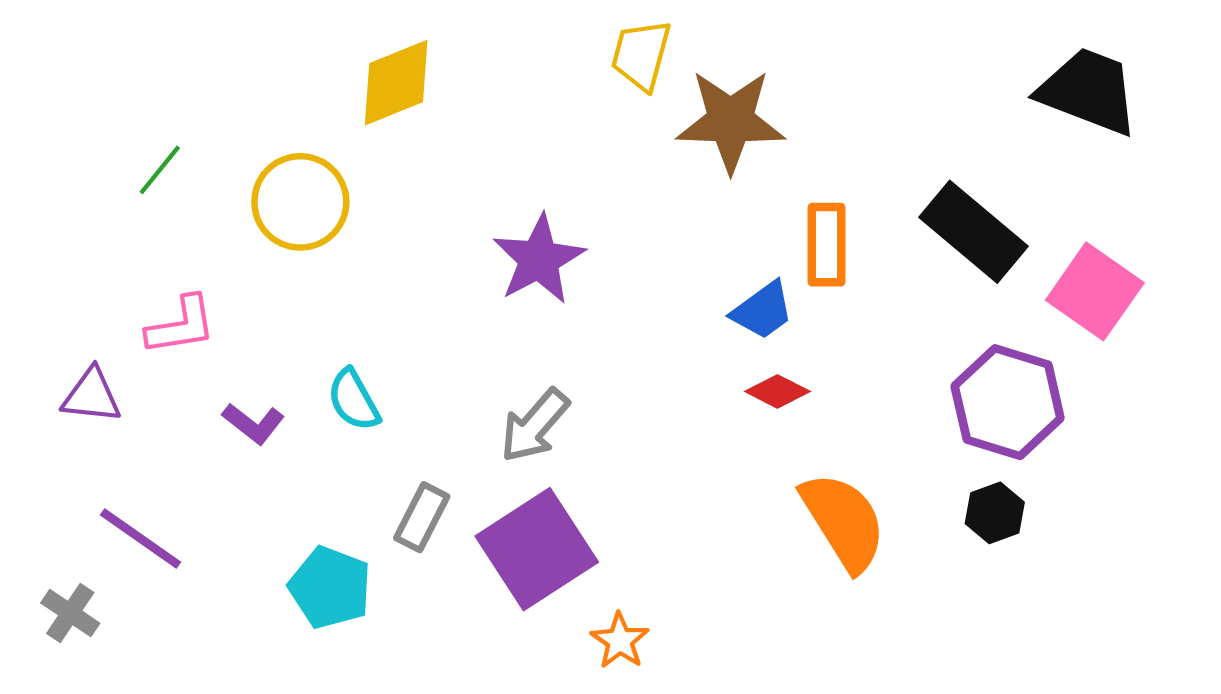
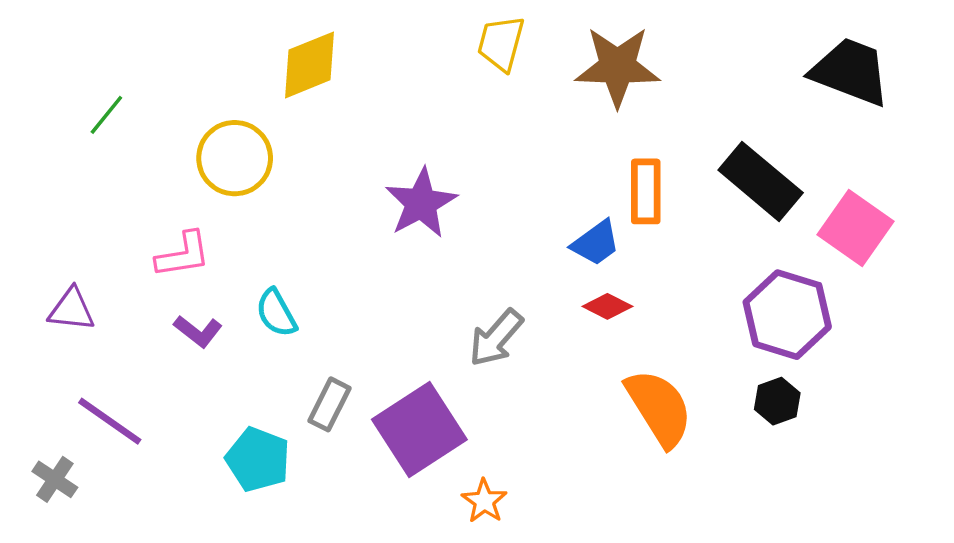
brown star: (731, 121) -> (617, 67), moved
green line: (160, 170) -> (106, 115), moved
pink L-shape: (181, 325) -> (183, 255), moved
gray arrow: (535, 426) -> (496, 338), moved

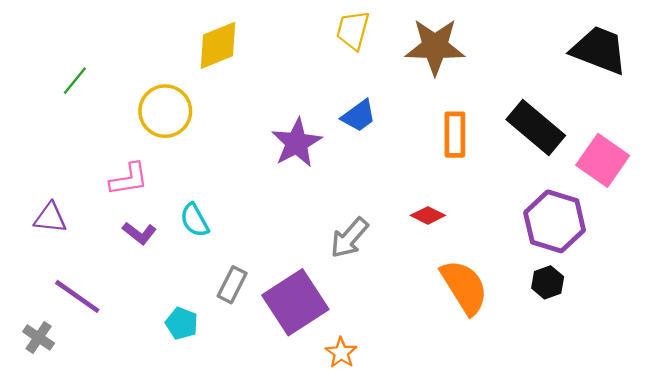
blue trapezoid: (596, 243) -> (359, 116), moved
cyan pentagon: (258, 459) -> (182, 323), size x0.7

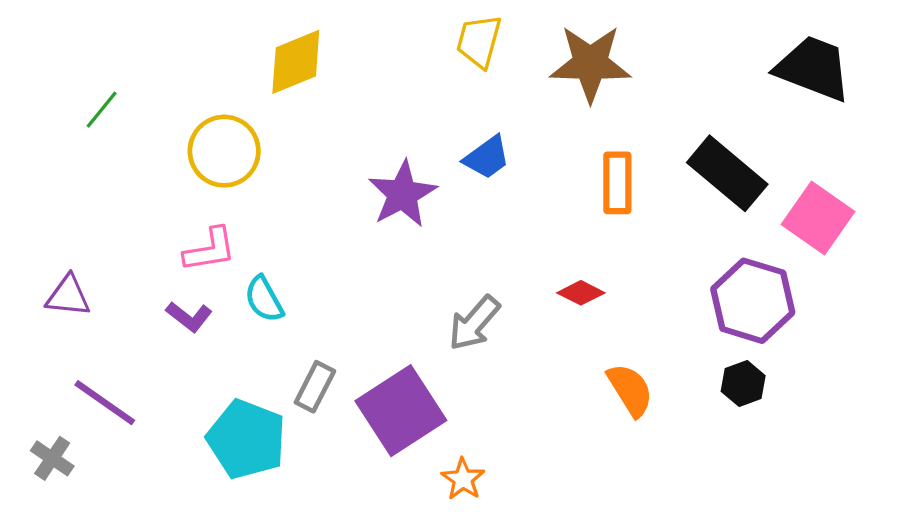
pink L-shape: (129, 179) -> (210, 250), moved
orange semicircle: (464, 287) -> (630, 390), size x0.7
cyan pentagon: (182, 323) -> (246, 439), size x1.8

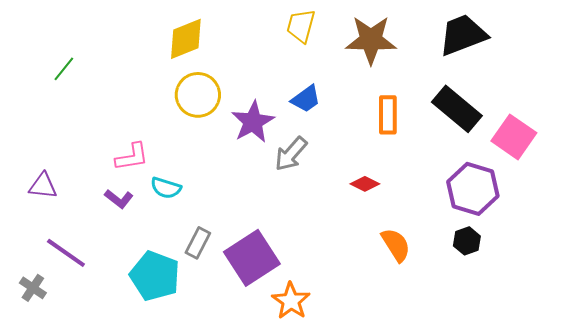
black trapezoid: (813, 68) -> (463, 35), moved, turned -42
yellow circle: (224, 151) -> (198, 95), moved
cyan semicircle: (264, 299) -> (166, 188), turned -44
gray arrow: (474, 323) -> (291, 154), moved
orange star: (463, 479) -> (291, 301), size x1.4

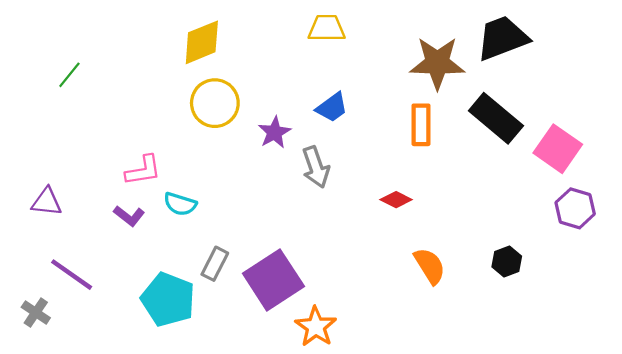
yellow trapezoid: (301, 26) -> (327, 28), turned 75
brown star: (371, 40) -> (437, 63), moved
purple star: (253, 122) -> (275, 132), size x0.7
gray arrow: (291, 154) -> (316, 167), turned -60
purple hexagon: (473, 189) -> (575, 208), moved, size x0.7

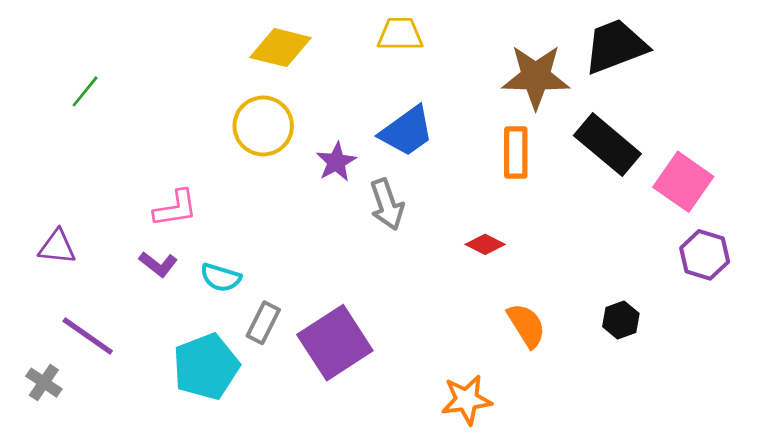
yellow diamond: (202, 42) -> (280, 48), moved, turned 36
blue trapezoid: (332, 107) -> (407, 131), size x1.4
cyan semicircle: (180, 204) -> (221, 278), moved
cyan pentagon: (168, 300) -> (206, 367), turned 30
orange star: (316, 327) -> (467, 400), moved, turned 30

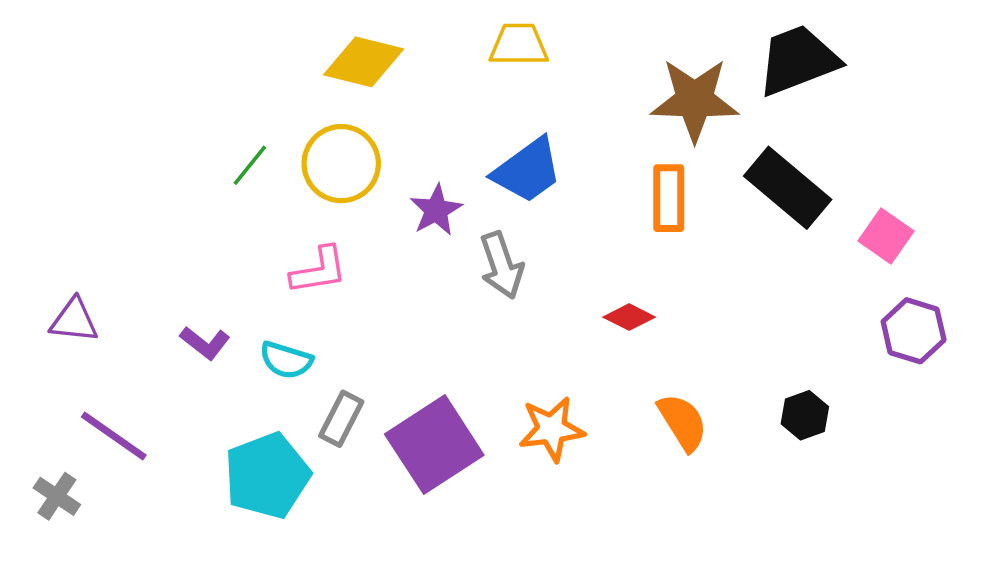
green line: (85, 91) -> (250, 165), moved
pink square: (683, 182) -> (886, 236), size x0.7
pink L-shape: (175, 208) -> (319, 270), moved
orange star: (467, 400) -> (552, 429), moved

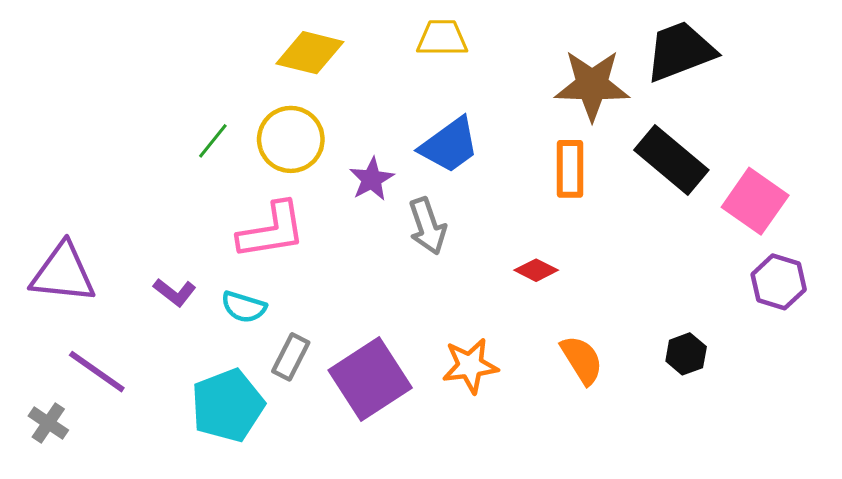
pink square: (886, 236) -> (755, 201), size x1.4
pink L-shape: (319, 270) -> (272, 231), size x1.4
purple triangle: (74, 320) -> (63, 273), size x1.6

